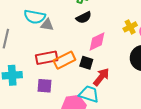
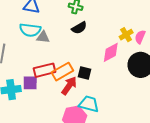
pink diamond: (97, 42) -> (111, 52), moved
red arrow: (101, 77) -> (69, 86), moved
purple square: (44, 86) -> (30, 83), moved

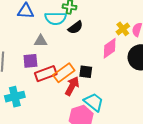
cyan semicircle: (30, 30) -> (56, 18), moved
purple square: (30, 83) -> (30, 61), moved
cyan trapezoid: (89, 104) -> (94, 102), turned 30

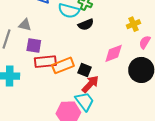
yellow cross: (123, 29) -> (133, 24), moved
gray triangle: (41, 41) -> (25, 25), moved
red arrow: (72, 86) -> (90, 84), moved

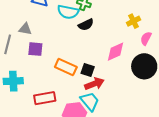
red rectangle: (45, 62) -> (45, 98), moved
orange rectangle: (63, 65) -> (66, 67), turned 50
red arrow: (90, 84) -> (94, 84), turned 30

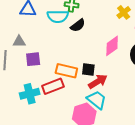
cyan cross: (13, 81) -> (30, 94), moved
red rectangle: (45, 98) -> (53, 86), moved

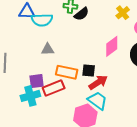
cyan semicircle: (58, 16) -> (42, 20), moved
black semicircle: (78, 25) -> (81, 14), moved
gray triangle: (19, 42) -> (48, 49), moved
purple square: (33, 59) -> (37, 81), moved

